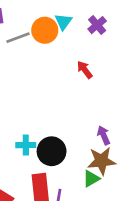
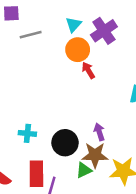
purple cross: (97, 25) -> (104, 31), size x1.5
orange circle: (45, 30) -> (78, 50), moved
black circle: (52, 151) -> (65, 143), moved

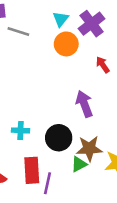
gray line: (31, 35) -> (18, 31), turned 35
red arrow: (88, 70) -> (103, 65), moved
purple arrow: (99, 132) -> (84, 104), moved, size x1.5

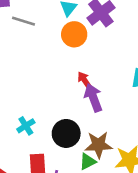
red arrow: (103, 65) -> (85, 80), moved
cyan cross: (21, 130) -> (26, 126), turned -35

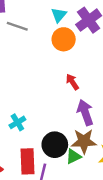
purple arrow: (93, 98) -> (85, 113), moved
black circle: (66, 133) -> (55, 145), moved

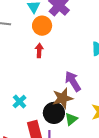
red arrow: (72, 82) -> (39, 50), moved, turned 48
brown star: (84, 141) -> (63, 98), moved

